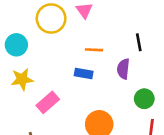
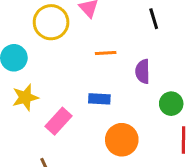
black line: (139, 42) -> (154, 19), moved
blue rectangle: (84, 74) -> (99, 99), moved

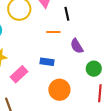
black line: (154, 19) -> (67, 14), moved
purple semicircle: (143, 71) -> (77, 46), turned -35

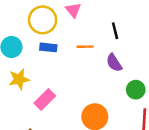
black line: (67, 14) -> (115, 31), moved
blue rectangle: (47, 62) -> (48, 47), moved

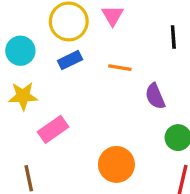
black line: (115, 31) -> (173, 37), moved
blue rectangle: (48, 47) -> (70, 60), turned -42

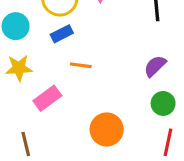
orange line: (120, 68) -> (81, 65), moved
purple semicircle: (155, 96) -> (155, 66), moved, turned 70

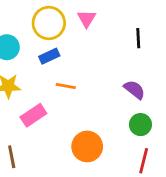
purple semicircle: (155, 66) -> (134, 90), turned 80

